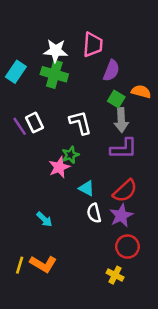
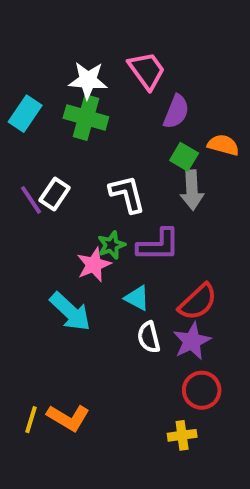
pink trapezoid: (93, 45) -> (147, 70), turned -40
white rectangle: (34, 123) -> (55, 194), turned 60
purple L-shape: (124, 149) -> (159, 245), moved
cyan arrow: (44, 219) -> (70, 312), moved, size x1.6
yellow cross: (115, 275) -> (182, 435), turned -35

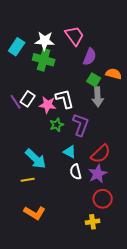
cyan rectangle: (25, 114) -> (17, 47), moved
purple L-shape: (159, 245) -> (81, 125), turned -70
pink star: (94, 265) -> (48, 105), moved, turned 30
yellow line: (31, 420) -> (28, 180), moved, turned 64

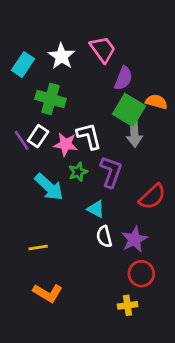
white star: (45, 41) -> (61, 56), turned 30
green cross: (44, 60) -> (50, 99), moved
green square: (94, 80) -> (129, 110), size x1.6
red semicircle: (101, 154) -> (152, 197), moved
cyan arrow: (36, 159) -> (49, 187), moved

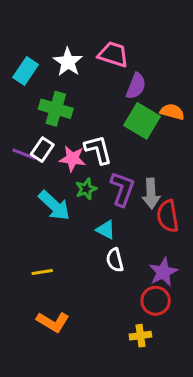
pink trapezoid: (103, 49) -> (113, 54), turned -36
gray arrow: (134, 133) -> (151, 193), moved
purple line: (22, 140) -> (24, 154), turned -35
red semicircle: (152, 197) -> (168, 216), turned 124
purple star: (134, 239) -> (163, 272), moved

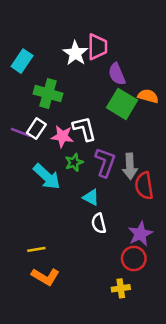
pink trapezoid: (113, 54) -> (97, 47), turned 72
white star: (68, 62) -> (75, 53), moved
purple semicircle: (136, 86) -> (117, 74), turned 135
yellow line: (42, 272) -> (36, 249), moved

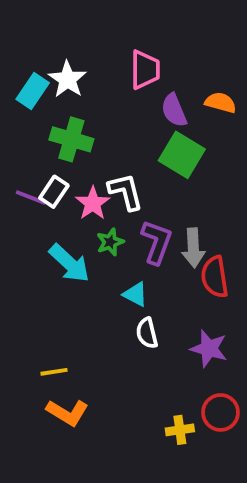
white star: (75, 53) -> (68, 79), moved
orange semicircle: (148, 96) -> (221, 103), moved
pink star: (62, 136) -> (93, 203), turned 30
purple star: (140, 234) -> (209, 349), turned -30
red circle: (134, 258) -> (221, 412), moved

